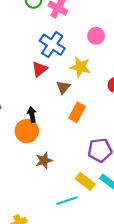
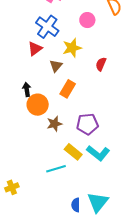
yellow star: (80, 67) -> (72, 48), turned -30
orange circle: (27, 131) -> (38, 105), moved
brown star: (44, 160) -> (54, 124), moved

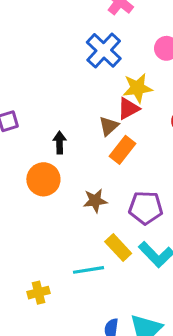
red triangle: (35, 49) -> (128, 109), moved
brown triangle: (56, 66) -> (109, 126), moved
orange circle: (38, 105) -> (43, 179), moved
yellow cross: (12, 187) -> (38, 293), moved

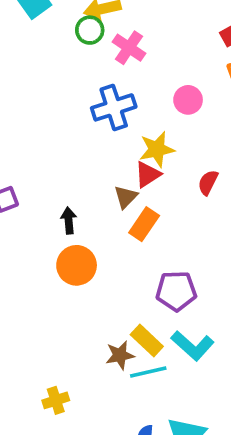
blue cross: (104, 50) -> (114, 107), turned 33
orange circle: (43, 179) -> (77, 265), moved
brown star: (95, 201) -> (120, 355), moved
cyan line: (88, 270) -> (148, 372), moved

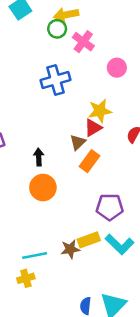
pink circle: (188, 100) -> (117, 68), moved
blue cross: (114, 107) -> (55, 80), moved
yellow rectangle: (147, 340) -> (89, 240), turned -65
cyan line: (148, 372) -> (35, 255), moved

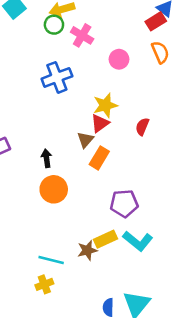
cyan line: (35, 255) -> (51, 260), turned 30

